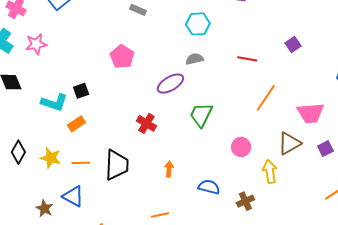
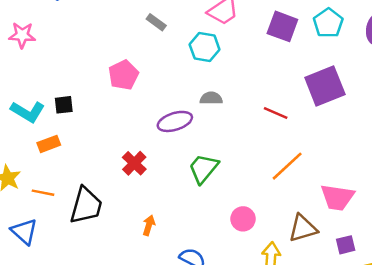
cyan hexagon: (198, 24) -> (205, 47), moved
purple square: (293, 44) -> (325, 86), moved, size x2.0

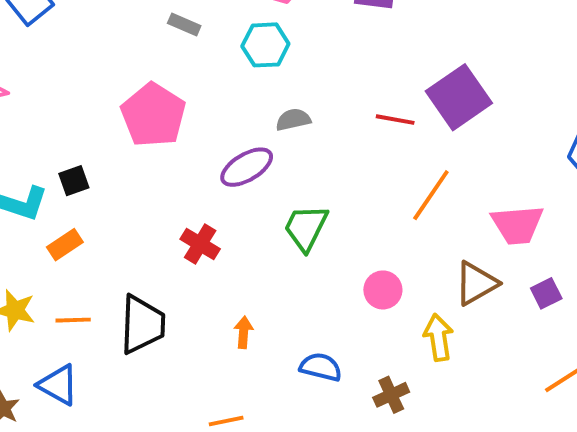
pink pentagon: (123, 75) -> (153, 115), size x1.4
purple square: (325, 86) -> (459, 97), moved

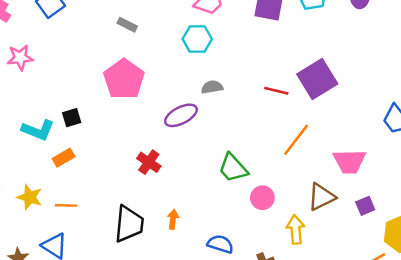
gray rectangle: (184, 24) -> (127, 25), moved
green trapezoid: (306, 228) -> (233, 168), moved, turned -72
black trapezoid: (142, 324) -> (129, 224), moved

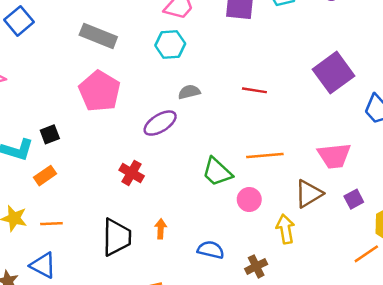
gray rectangle: (127, 25) -> (98, 36), size x1.8
purple square: (317, 79) -> (333, 73), moved
orange line: (296, 140) -> (265, 155), moved, turned 52

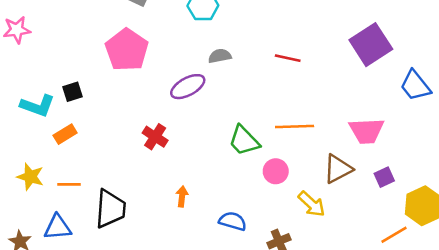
yellow arrow: (285, 229) -> (312, 204), turned 140
black trapezoid: (117, 237) -> (110, 209), moved
blue triangle: (43, 265) -> (58, 227), turned -36

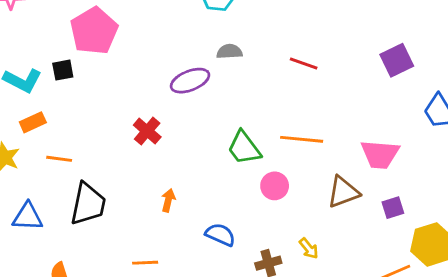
purple square: (371, 45) -> (397, 60), size x0.7
pink pentagon: (127, 50) -> (94, 31), moved
orange rectangle: (65, 134) -> (33, 122), moved
orange line: (69, 184) -> (59, 159), moved
yellow arrow: (312, 204) -> (309, 248), moved, size x0.7

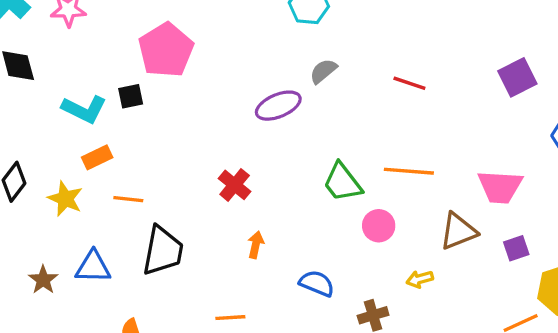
gray semicircle: (229, 52) -> (323, 71), turned -35
red cross: (147, 131) -> (235, 185), moved
yellow arrow: (309, 248) -> (420, 279), moved, turned 115

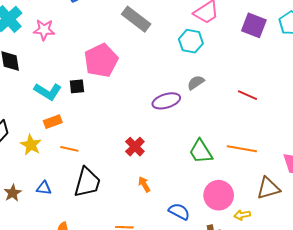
pink circle: (379, 226) -> (219, 195), moved, size x1.5
orange arrow: (256, 245) -> (144, 184), turned -49
blue triangle: (93, 267) -> (44, 188), size x0.7

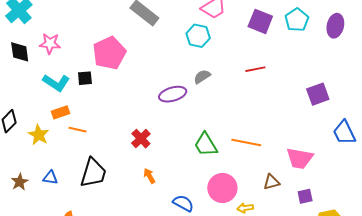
pink star: (44, 30) -> (50, 44), moved
red line: (248, 95) -> (255, 69), moved, turned -36
orange line: (69, 149) -> (78, 130), moved
brown triangle: (268, 188) -> (272, 182), size x0.7

